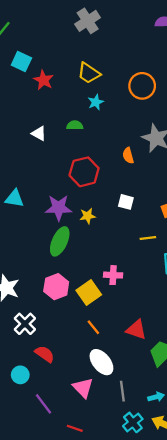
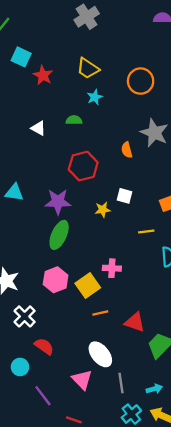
yellow star: (88, 216) -> (103, 210), moved
orange line: (93, 327) -> (100, 313), moved, turned -63

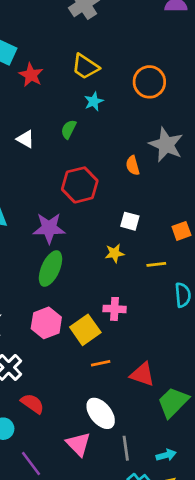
green semicircle: (74, 120) -> (69, 129), turned -63
yellow star: (103, 210) -> (115, 253), moved

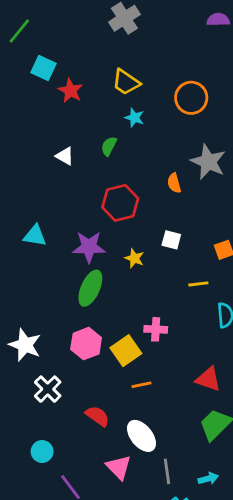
cyan star: (94, 101) -> (134, 118), turned -30
yellow star: (115, 253) -> (134, 258), moved, turned 30
red triangle: (142, 374) -> (208, 379), moved
red semicircle: (32, 404) -> (97, 416), moved

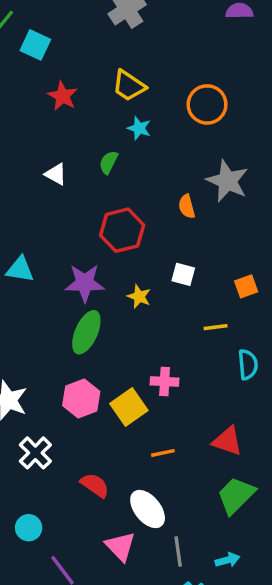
cyan square: (43, 68) -> (35, 45), moved
orange line: (141, 385) -> (163, 453), moved

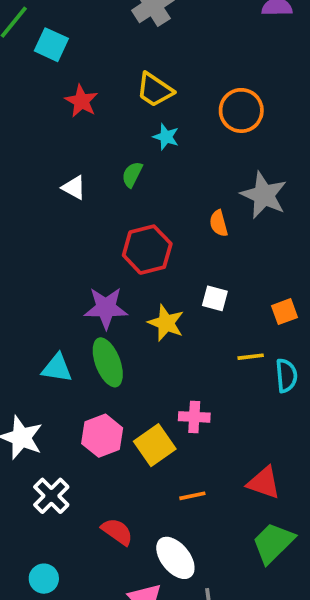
cyan triangle: (20, 269) -> (57, 368), moved
yellow star: (139, 297) -> (166, 323), size x1.4
green ellipse: (86, 332) -> (108, 362), turned -45
cyan semicircle: (248, 365) -> (286, 376), moved

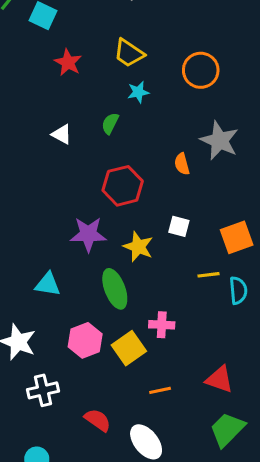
cyan star: (166, 137) -> (138, 92), turned -30
orange square: (284, 312) -> (237, 237), size x1.5
green ellipse: (108, 362) -> (115, 289), moved
white cross: (51, 496) -> (43, 390), turned 32

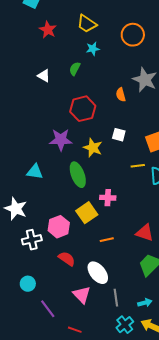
pink hexagon: (85, 340) -> (59, 227), moved

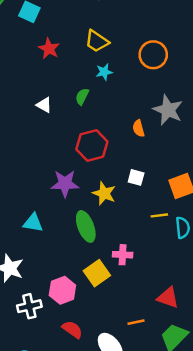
orange line: (107, 240) -> (136, 322), moved

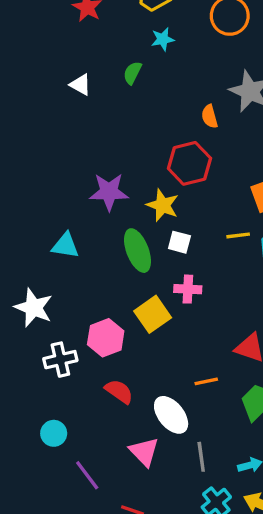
red hexagon: (92, 146) -> (189, 163), moved
white square: (136, 177) -> (179, 242), moved

